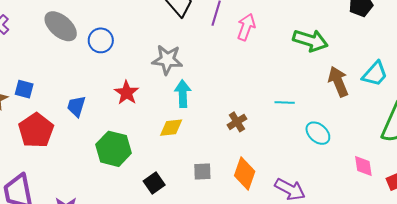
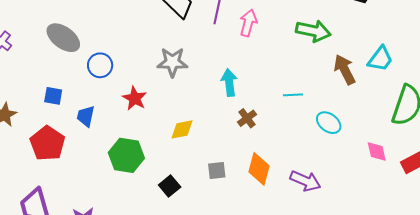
blue circle: (101, 40) -> (100, 65), moved
blue square: (24, 89) -> (53, 96), moved
cyan arrow: (183, 94) -> (229, 83), moved

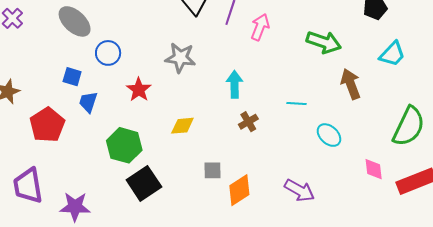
cyan trapezoid: (380, 59) -> (392, 54), moved
blue square: (53, 96) -> (72, 77), moved
orange diamond: (259, 169) -> (239, 190), moved, turned 36
black square: (170, 186) -> (144, 183), moved, size x1.6

